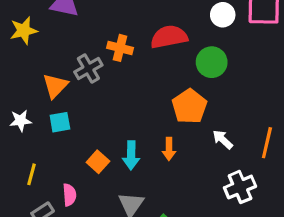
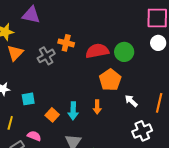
white circle: (223, 15) -> (158, 43), moved
red semicircle: (169, 37) -> (97, 51), moved
orange triangle: (55, 86) -> (15, 53), moved
cyan square: (60, 122) -> (28, 99), moved
pink semicircle: (69, 195) -> (34, 136), turned -64

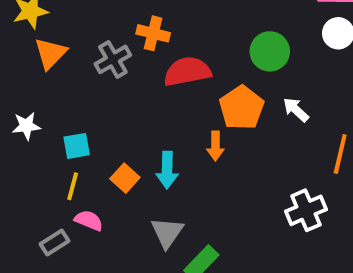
red semicircle: (97, 51) -> (187, 72), moved
white arrow: (131, 101) -> (296, 110), moved
orange arrow: (97, 107) -> (215, 146), moved
yellow line: (10, 123) -> (73, 186), moved

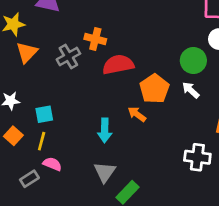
green circle: (270, 51) -> (193, 61), moved
orange arrow: (215, 146) -> (137, 114), turned 126
orange square: (125, 178) -> (13, 136), moved
white cross: (306, 210) -> (197, 157), turned 30

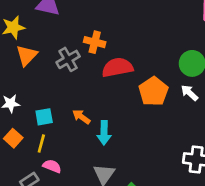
orange arrow: (137, 114) -> (81, 117), moved

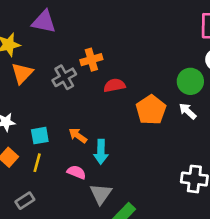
orange cross: (95, 42) -> (91, 60), turned -30
red semicircle: (117, 67) -> (114, 85), size x0.7
pink semicircle: (52, 166) -> (76, 172), moved

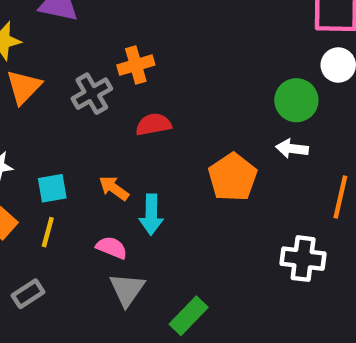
red semicircle: (114, 85) -> (153, 124), moved
orange pentagon: (151, 110) -> (233, 177), moved
white arrow: (188, 111) -> (292, 149), turned -36
gray triangle: (101, 194) -> (127, 289), moved

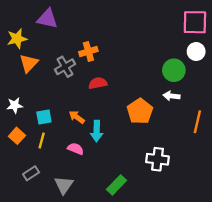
white cross: (303, 259) -> (157, 159), moved
gray triangle: (127, 289) -> (64, 185), moved

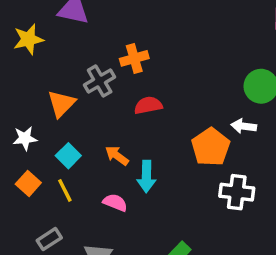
orange triangle: (29, 63) -> (61, 104), moved
white arrow: (172, 96) -> (244, 126), moved
cyan square: (44, 117) -> (68, 156), turned -35
yellow line: (42, 140) -> (65, 190), turned -42
white cross: (157, 159) -> (237, 192), moved

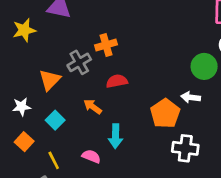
orange arrow: (117, 156) -> (93, 107), moved
yellow line: (65, 190) -> (54, 160), moved

